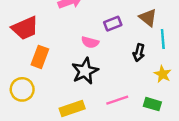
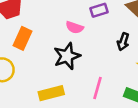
pink line: (117, 100) -> (98, 88), turned -60

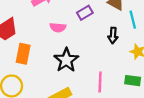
pink semicircle: (75, 27) -> (58, 27), moved

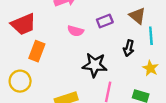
black star: (66, 60) -> (95, 65), moved, turned 30

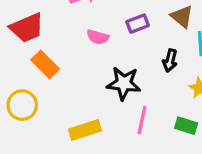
orange rectangle: (37, 51) -> (45, 64), turned -66

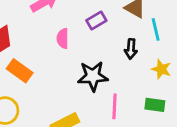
pink semicircle: (98, 37) -> (63, 38), turned 84

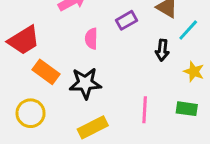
cyan line: (156, 29) -> (188, 30), turned 55
black star: (93, 76) -> (85, 83), moved

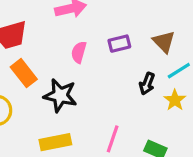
yellow star: (194, 72) -> (175, 100), moved

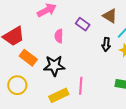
purple rectangle: (119, 44) -> (83, 24), turned 64
pink line: (113, 139) -> (81, 86), moved

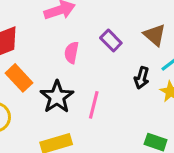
black star: (54, 66) -> (57, 97), turned 30
pink line: (81, 86) -> (94, 105), moved

